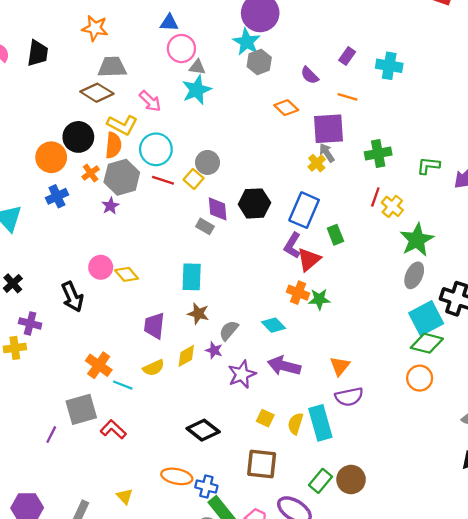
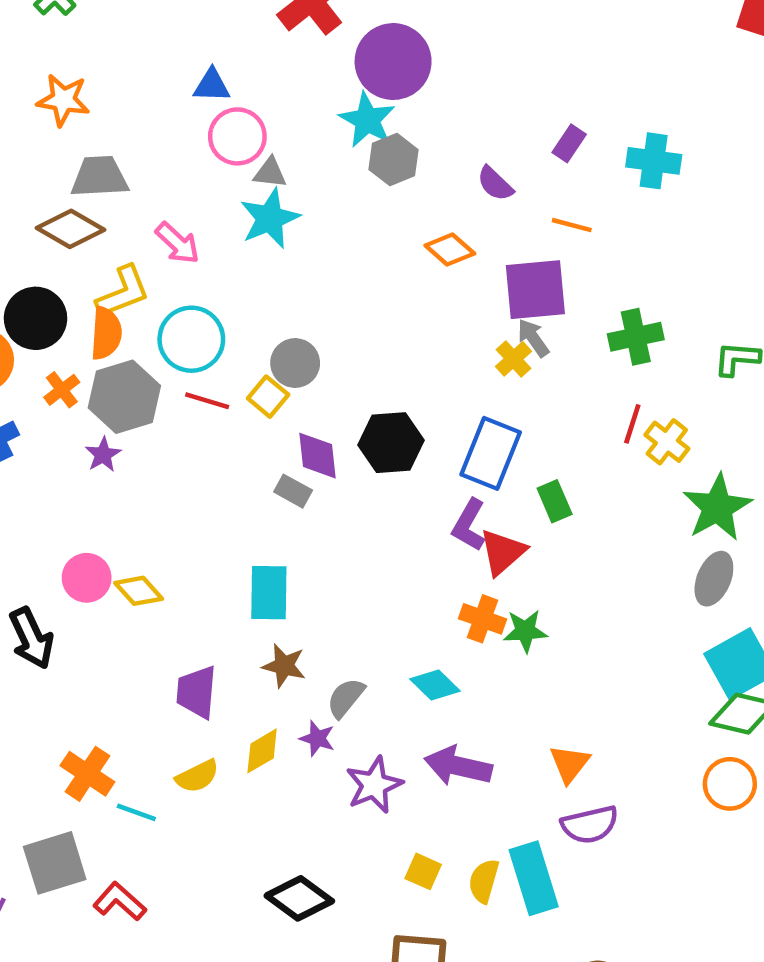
yellow L-shape: (122, 125) -> (123, 292), turned -48

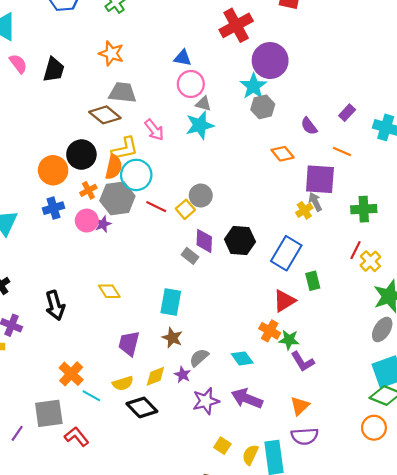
cyan circle: (191, 339) -> (136, 175), moved
purple L-shape: (469, 525) -> (303, 362), moved, turned -70
pink circle: (87, 578) -> (87, 221), moved
black diamond: (299, 898) -> (142, 407), moved

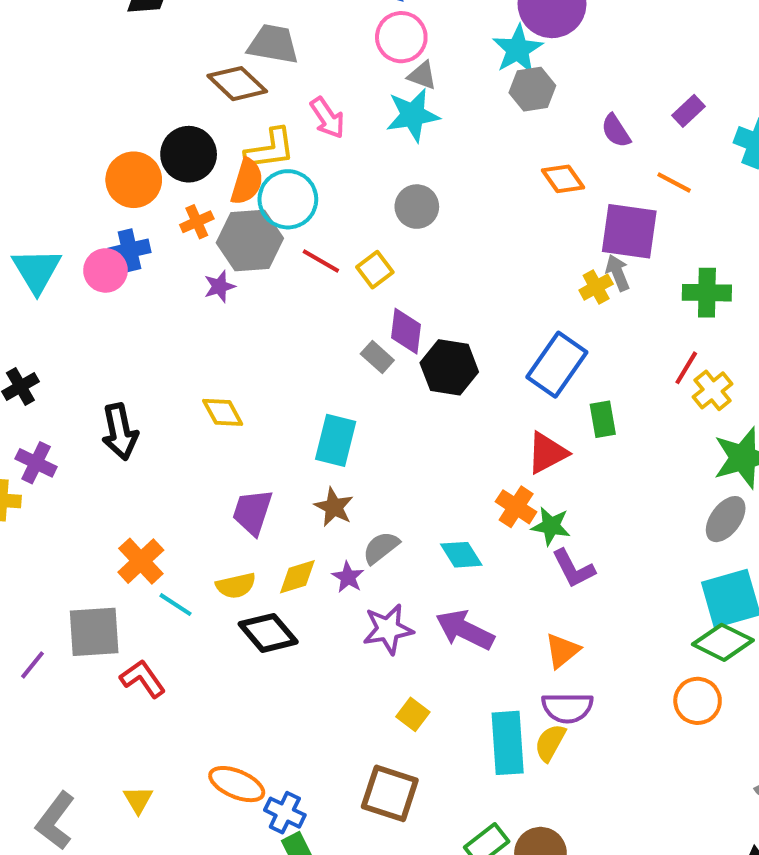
gray circle: (201, 196) -> (417, 207), moved
pink circle: (87, 221) -> (105, 270), moved
black hexagon: (240, 241) -> (449, 367), moved
yellow semicircle: (250, 455) -> (550, 743), moved

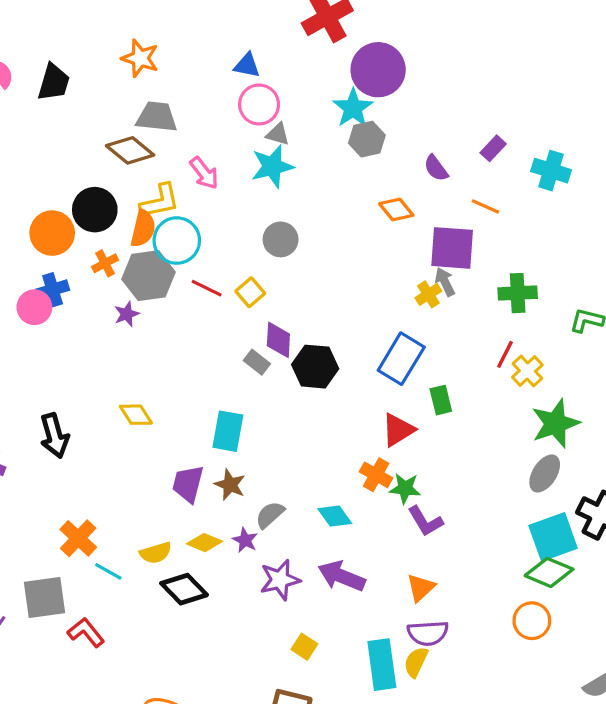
purple trapezoid: (252, 512) -> (188, 484), moved
yellow diamond: (297, 577) -> (204, 543), turned 44

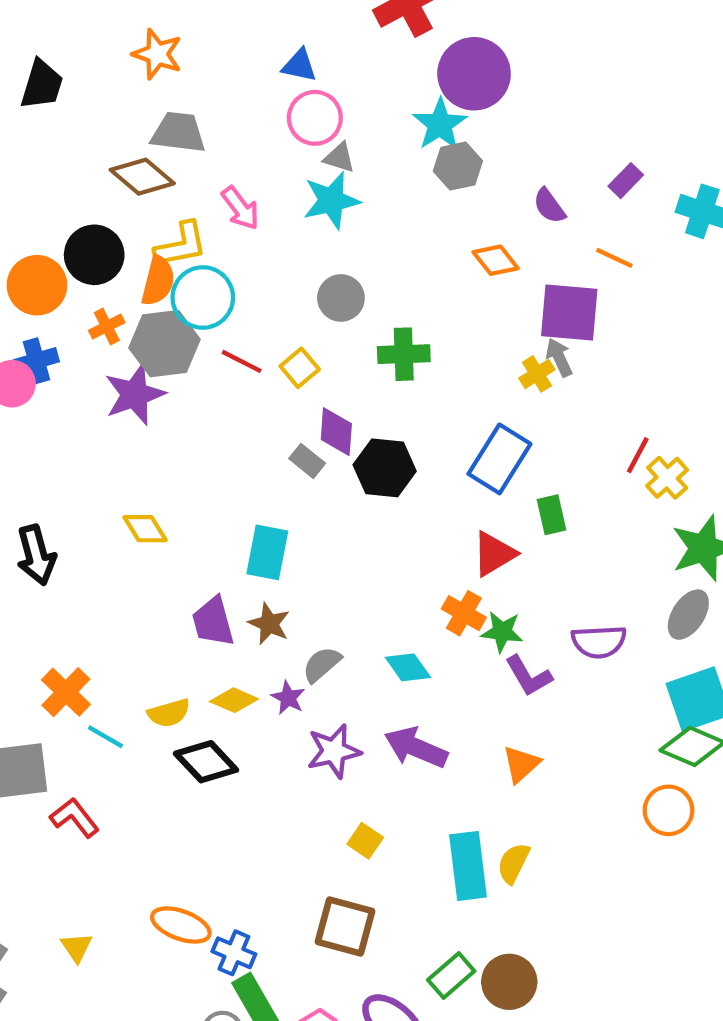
green cross: (518, 293) -> (404, 354), moved
purple star: (127, 314) -> (135, 394), size x1.8
purple trapezoid: (188, 484) -> (213, 622), turned -30
purple semicircle: (428, 633) -> (599, 642), moved

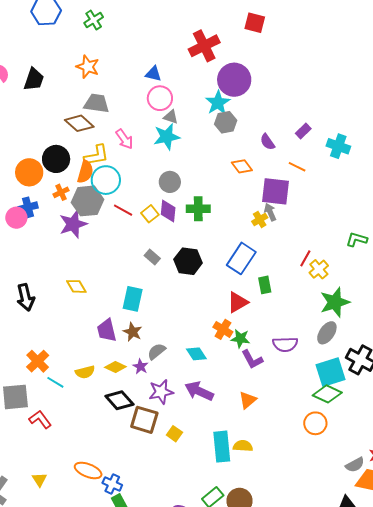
purple diamond: (336, 432) -> (168, 211), moved
black diamond: (206, 762) -> (119, 400), moved
yellow semicircle: (513, 863) -> (243, 446), turned 66
brown square: (345, 926) -> (144, 420), moved

